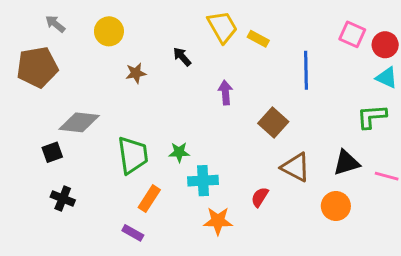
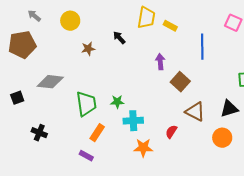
yellow trapezoid: (222, 27) -> (146, 18), turned 40
purple arrow: (225, 93) -> (160, 62), moved
black square: (52, 152) -> (17, 98), moved

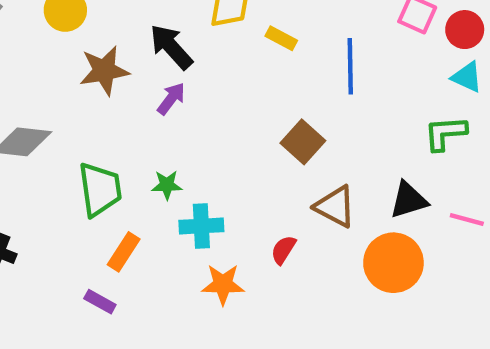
yellow rectangle: (170, 26) -> (281, 38), moved
black arrow: (119, 38) -> (171, 47), size x1.6
brown star: (88, 49) -> (104, 71), size x1.6
purple arrow: (160, 62) -> (171, 99), moved, turned 42
orange circle: (222, 138) -> (393, 263), size x1.4

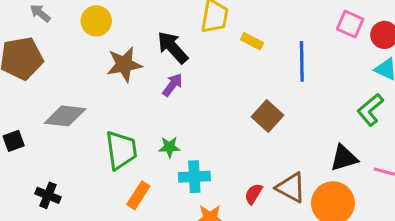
green L-shape: (445, 133) -> (370, 110), turned -36
brown triangle: (335, 207) -> (291, 188), moved

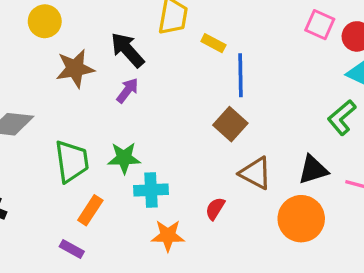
blue line: (302, 61) -> (240, 75), moved
green star: (169, 147) -> (124, 158), size x1.4
brown triangle: (291, 188) -> (256, 173), moved

